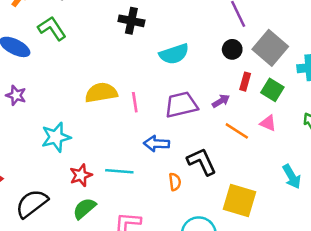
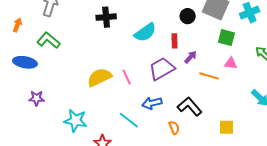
red rectangle: (245, 82) -> (174, 41), moved
cyan star: (56, 137) -> (75, 121), turned -30
cyan line: (119, 171) -> (129, 120), moved, turned 50
yellow square: (240, 200) -> (226, 127), size x0.6

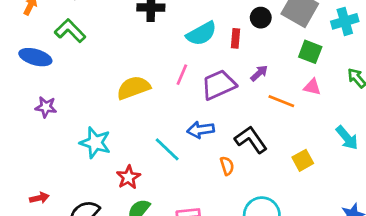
red rectangle: (174, 41) -> (235, 38), moved
pink line: (127, 77) -> (182, 75), moved, turned 42
yellow square: (226, 127) -> (303, 160), moved, turned -35

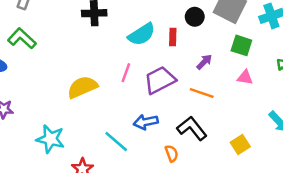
purple arrow: (259, 73) -> (204, 62), moved
orange line: (281, 101) -> (202, 93), moved

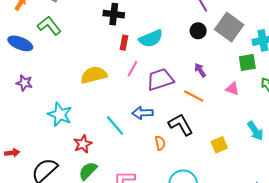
red rectangle: (173, 37) -> (124, 43), moved
green square: (241, 45) -> (247, 62), moved, turned -36
purple arrow: (204, 62) -> (200, 70), turned -88

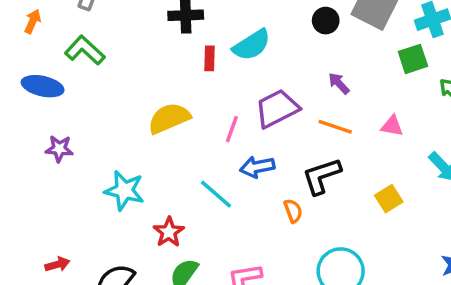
pink line: (132, 69) -> (232, 129), moved
pink triangle: (232, 89) -> (392, 126), moved
black L-shape: (181, 125) -> (322, 176), turned -70

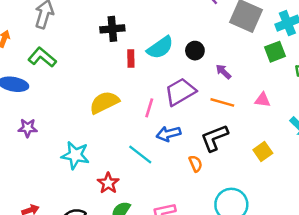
black circle: (326, 21) -> (195, 51), moved

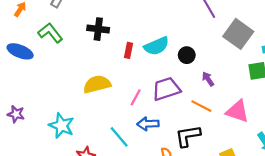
black cross: (112, 29) -> (98, 29), moved
pink triangle: (263, 100) -> (237, 111), size x1.6
purple star: (28, 128) -> (16, 114), moved

